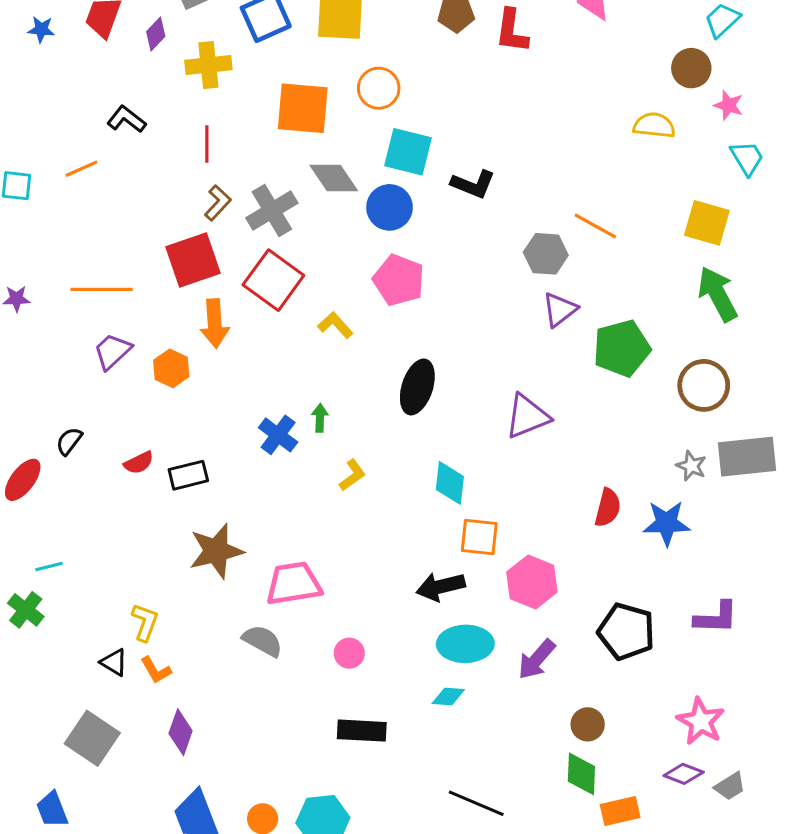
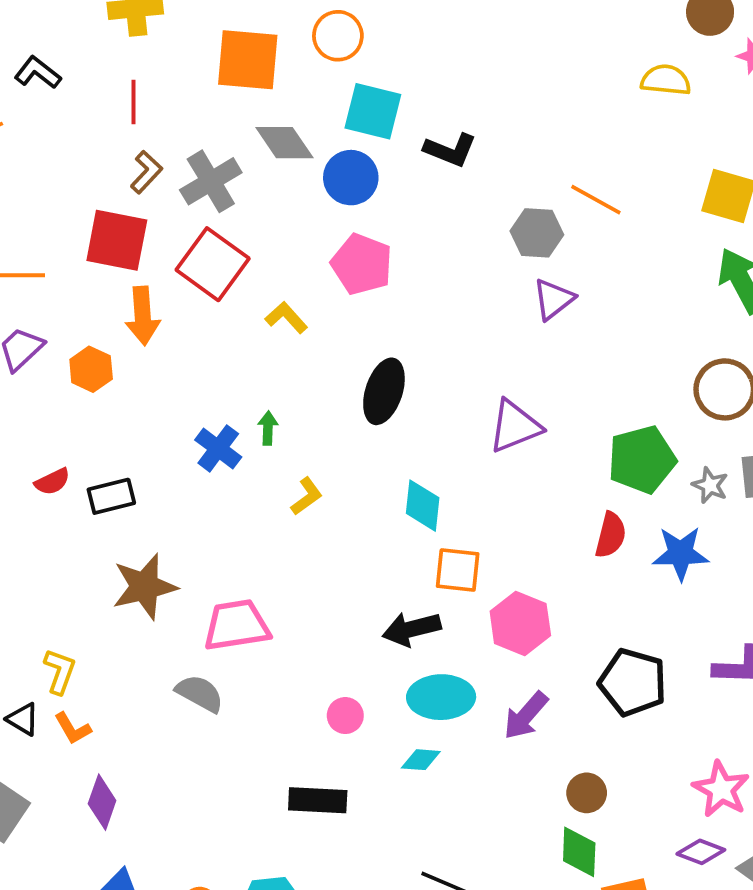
red square: (193, 260) -> (117, 240), turned 30
green pentagon: (622, 348) -> (642, 459), moved
pink circle: (349, 653) -> (345, 716), moved

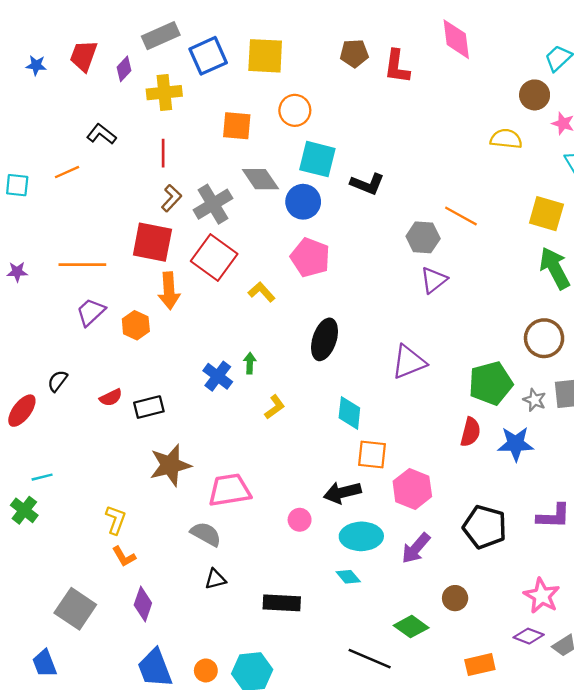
orange square: (248, 60) -> (237, 126), size x0.7
pink circle: (345, 716) -> (300, 520), moved
black triangle: (23, 719) -> (215, 579), moved, turned -45
cyan diamond: (421, 760) -> (348, 577), turned 45
green diamond: (579, 852) -> (411, 627), moved, turned -56

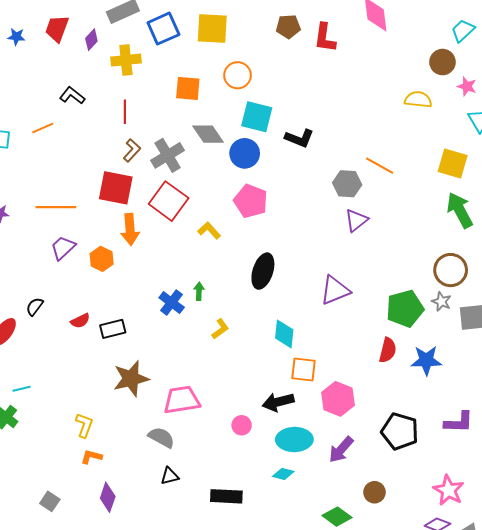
gray star: (535, 400) -> (441, 301), moved
orange L-shape: (124, 557) -> (91, 457), turned 135
cyan diamond: (348, 577) -> (283, 474), turned -35
gray square: (75, 609) -> (50, 501), size x0.6

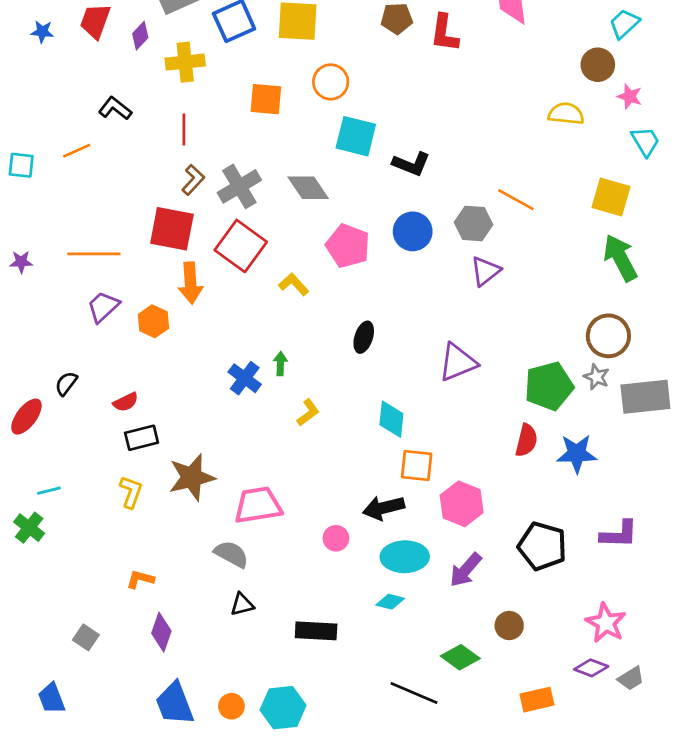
gray diamond: (208, 134) -> (308, 188), moved
blue circle: (245, 153) -> (413, 231), moved
black ellipse: (263, 271) -> (364, 337), size x0.7
black rectangle: (113, 329) -> (142, 438), moved
yellow L-shape: (84, 425) -> (131, 492), moved

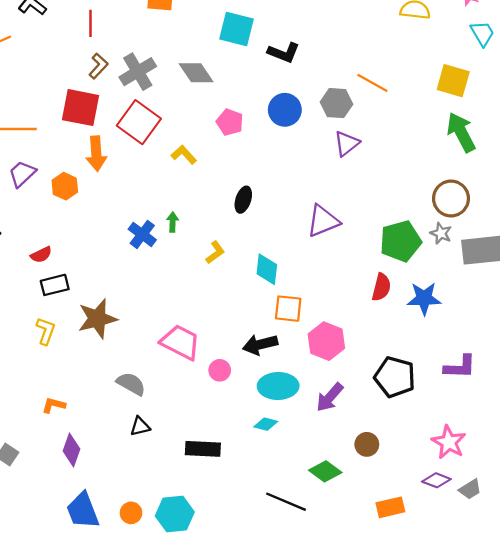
pink pentagon: (348, 246) -> (230, 122), size x0.7
yellow L-shape: (308, 413) -> (215, 252), moved
pink trapezoid: (258, 505) -> (180, 342), moved, turned 36

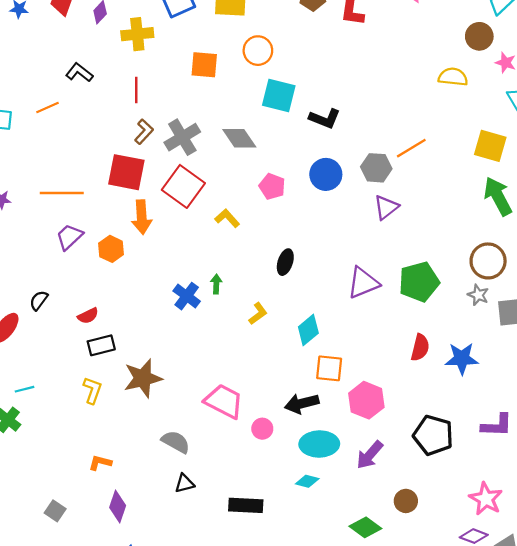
orange line: (372, 83) -> (411, 148), turned -60
green pentagon: (400, 241) -> (419, 282), moved
cyan diamond: (267, 269) -> (308, 330), turned 44

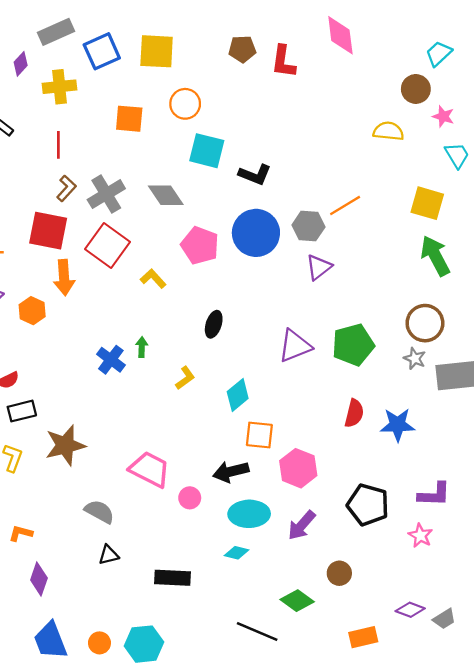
blue circle: (326, 174) -> (256, 233), size x1.4
pink pentagon: (272, 186) -> (200, 245), size x1.4
pink star: (486, 499) -> (420, 536), moved, size x0.7

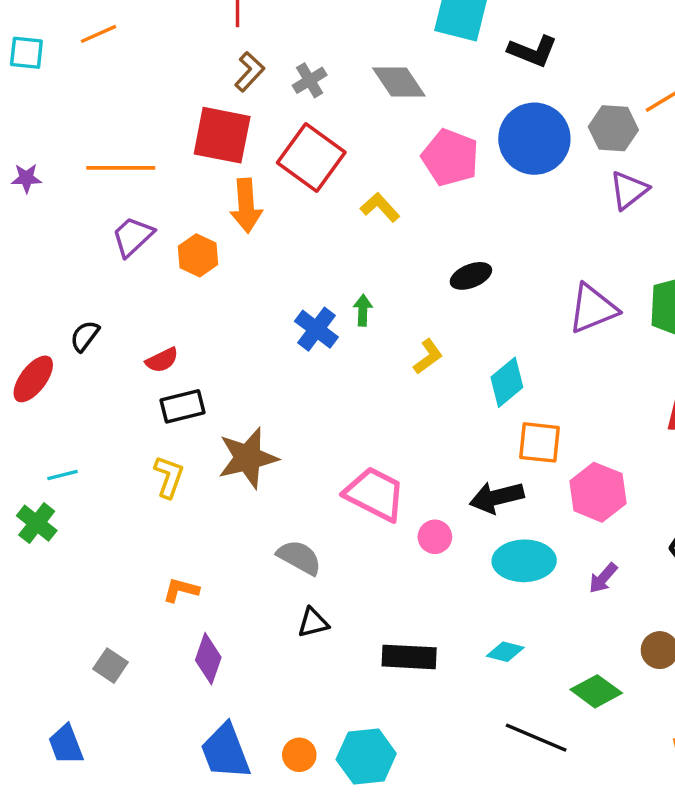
gray cross: (106, 194) -> (310, 80), size x0.6
black ellipse: (214, 324) -> (471, 276), turned 50
purple arrow: (302, 525) -> (603, 578), size x0.7
cyan diamond: (237, 553) -> (505, 652), moved

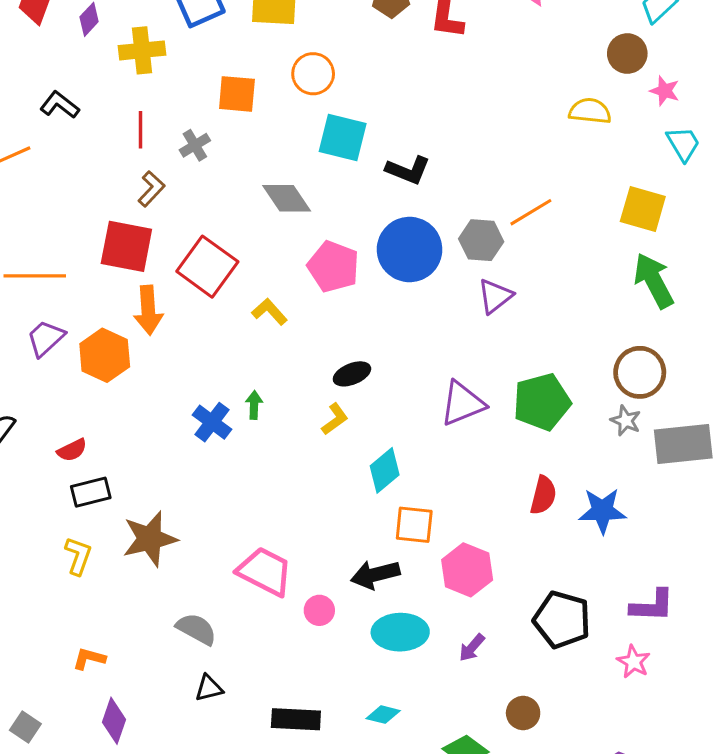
gray cross: (310, 80) -> (195, 145), moved
orange hexagon: (198, 255) -> (105, 355), size x1.4
yellow L-shape: (428, 357) -> (335, 419), moved

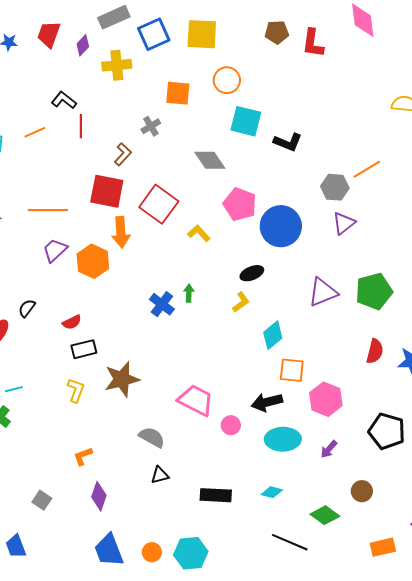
red line: (140, 130) -> (81, 126), moved
blue circle: (410, 249) -> (281, 226), moved
orange L-shape: (89, 659) -> (83, 456), turned -35

